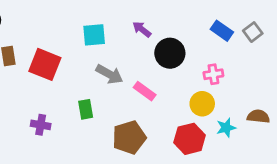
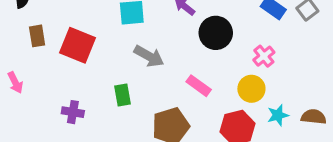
pink cross: (213, 74) -> (264, 56), turned -30
pink rectangle: (145, 91) -> (199, 86), moved
brown semicircle: (258, 116) -> (314, 117), moved

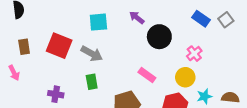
brown rectangle: (37, 36) -> (24, 47), moved
gray arrow: (149, 56) -> (92, 54), moved

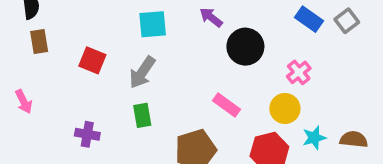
red square: (59, 46) -> (92, 60), size x0.7
brown rectangle: (24, 47) -> (39, 41), moved
gray arrow: (92, 54) -> (142, 72), turned 95

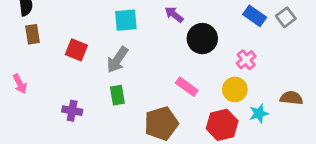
brown semicircle: (354, 139) -> (291, 98), moved

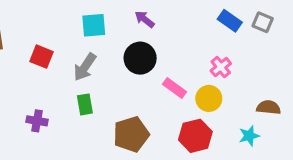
gray square: (286, 17) -> (263, 22), turned -30
black circle: (202, 39) -> (140, 58), moved
pink rectangle: (187, 87) -> (174, 88), moved
cyan star: (259, 114) -> (249, 136), moved

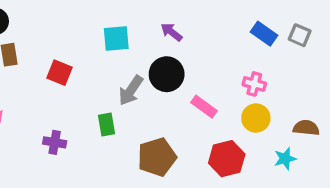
gray arrow: (85, 67) -> (131, 90), moved
pink cross: (221, 67) -> (254, 84), turned -36
yellow circle: (209, 98) -> (256, 118), moved

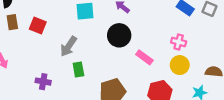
red square: (59, 73) -> (38, 25), moved
gray arrow: (131, 90) -> (68, 46), moved

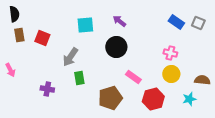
pink rectangle: (144, 57) -> (133, 77), moved

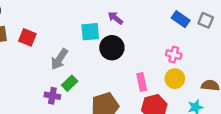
cyan square: (85, 25) -> (90, 32), moved
pink rectangle: (133, 77) -> (142, 82), moved, turned 42
green rectangle: (79, 78) -> (70, 83), turned 56
purple cross: (47, 89) -> (52, 96), moved

